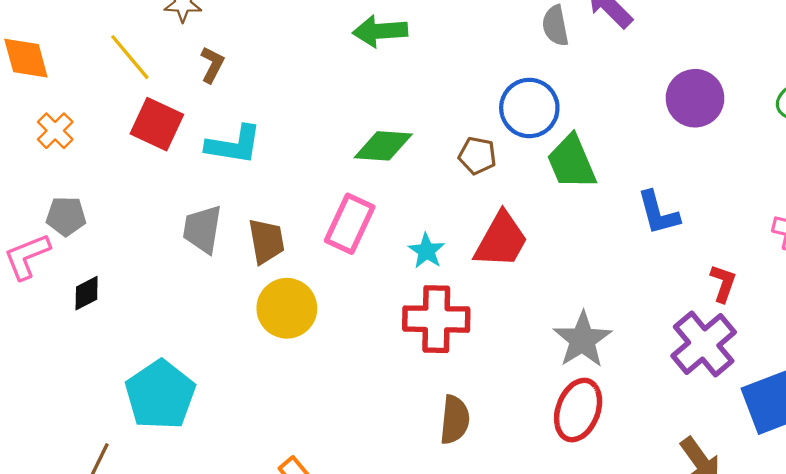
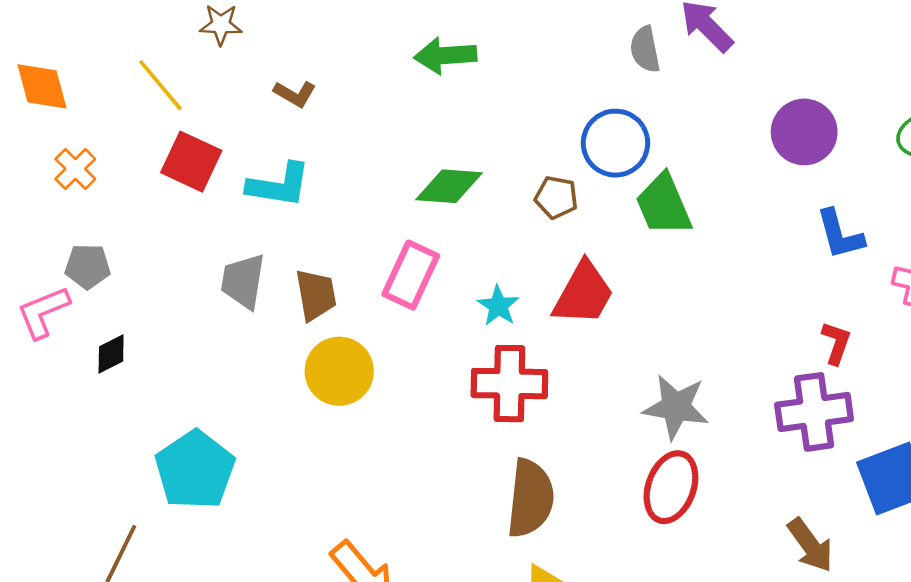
brown L-shape: (212, 65) -> (295, 94), moved, turned 93
blue L-shape: (658, 213) -> (840, 234), moved
gray star: (582, 340) -> (676, 407), turned -30
purple cross: (704, 344) -> (814, 412), turned 32
brown semicircle: (455, 420) -> (530, 498), size x1.4

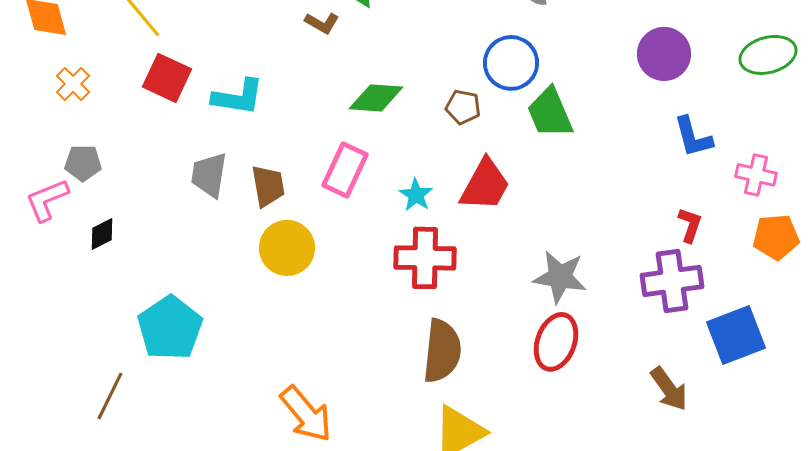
brown L-shape: (295, 94) -> (322, 23), moved

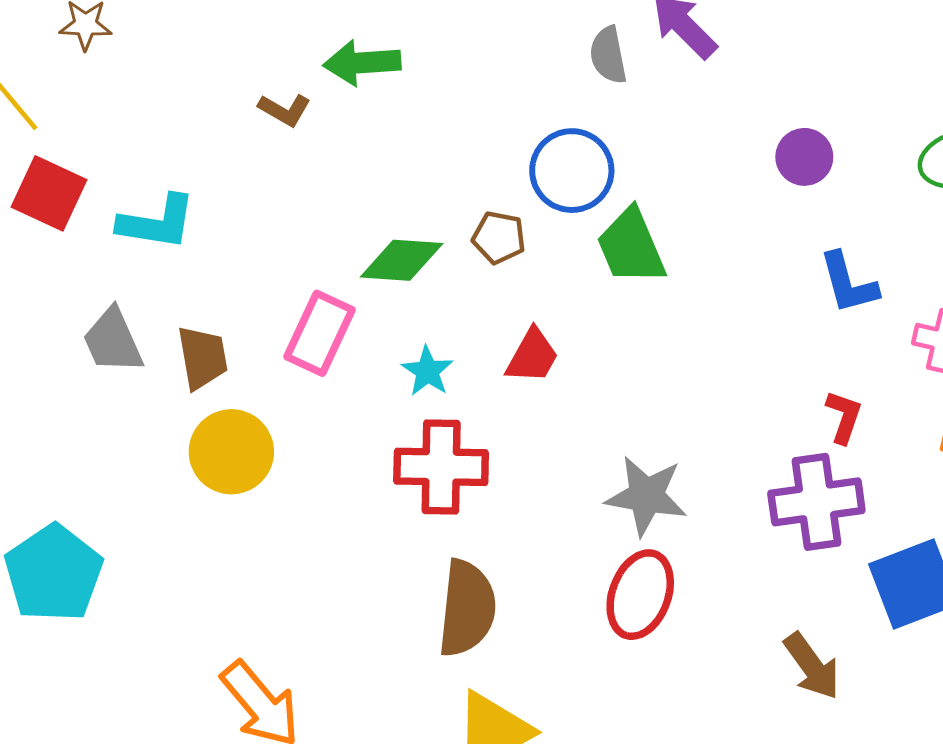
purple circle: (664, 54) -> (804, 157), size x0.7
green diamond: (376, 98) -> (402, 260), moved
gray trapezoid: (209, 175) -> (113, 341), turned -33
red trapezoid: (485, 185) -> (532, 356), size x0.7

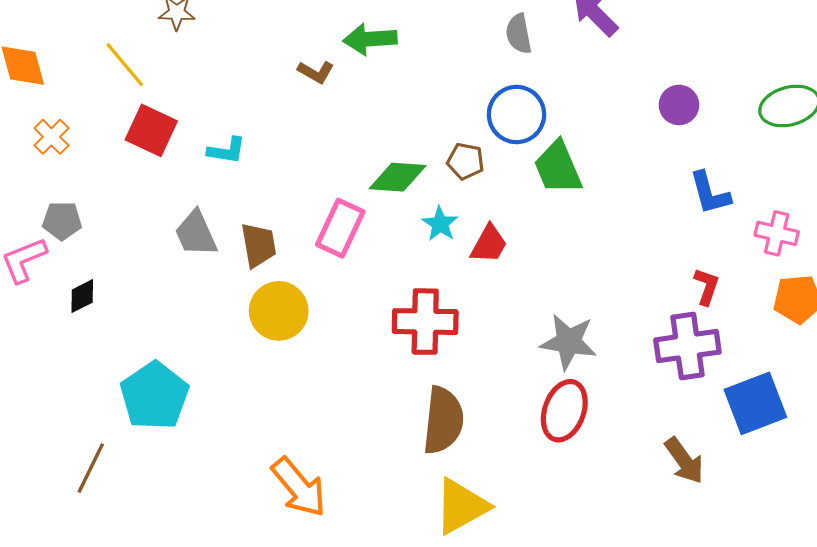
gray semicircle: (608, 55) -> (519, 34), moved
cyan L-shape: (157, 222) -> (227, 151), size x0.7
cyan star: (427, 371) -> (440, 224), moved

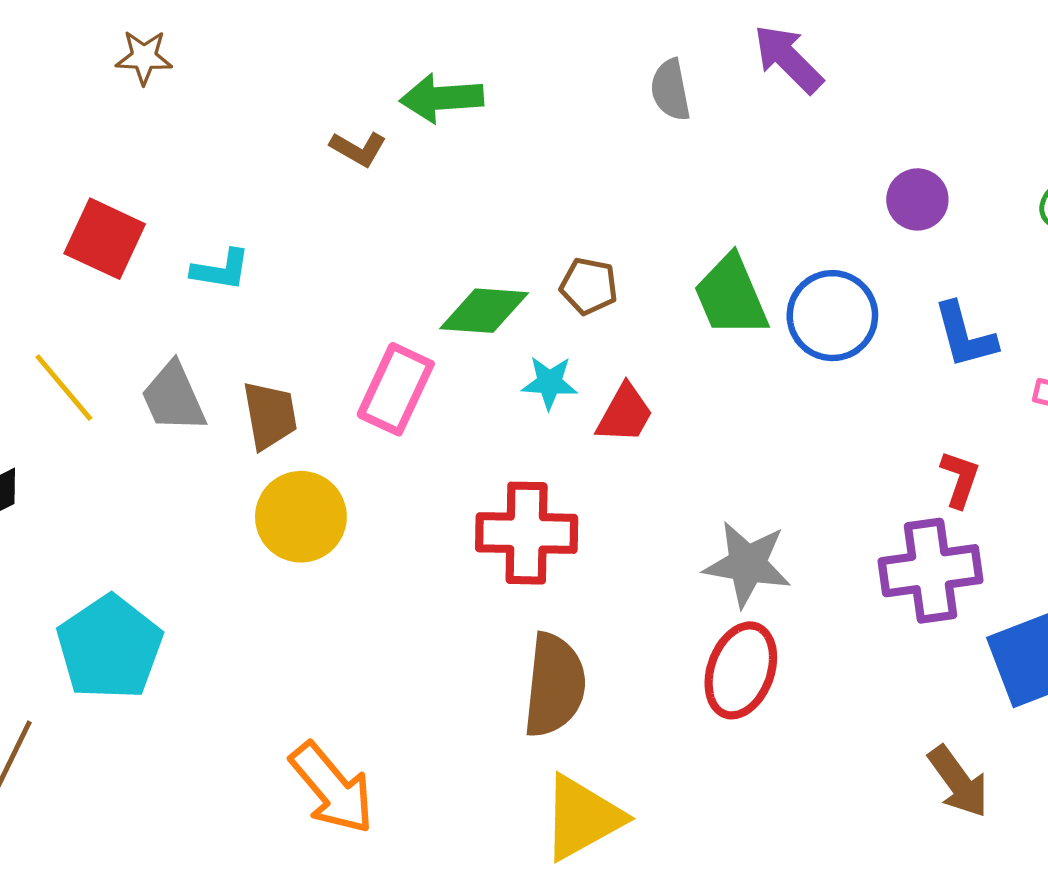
yellow line: (125, 65) -> (64, 388), moved
blue circle: (517, 114) -> (832, 316), moved
cyan star: (440, 224) -> (549, 383), turned -30
brown arrow: (684, 461) -> (958, 782), moved

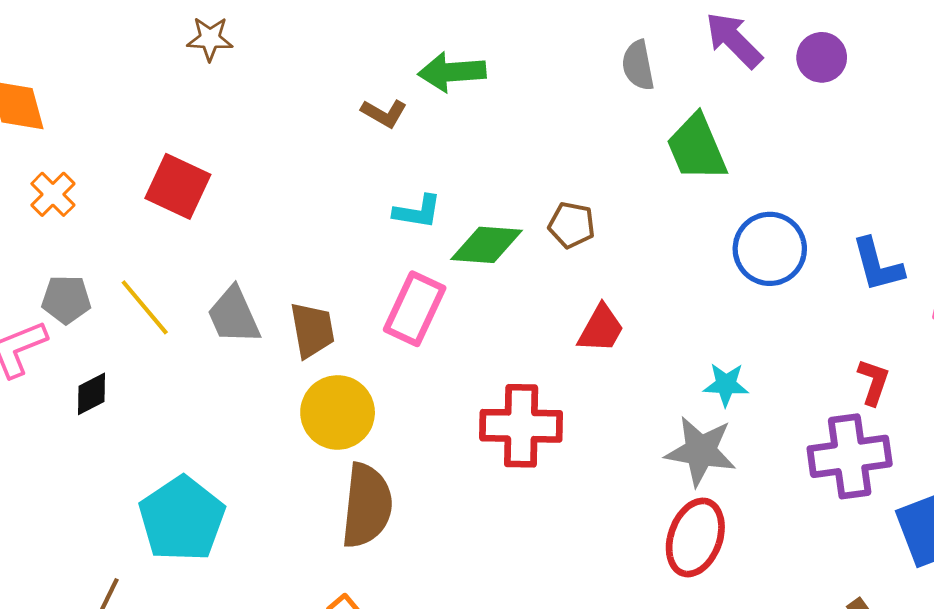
purple circle: (917, 199) -> (822, 57), moved
cyan L-shape: (221, 270) -> (417, 212), moved
green trapezoid: (731, 296) -> (697, 148), moved
cyan star: (549, 383) -> (726, 385), moved
brown semicircle: (554, 685) -> (367, 506), moved

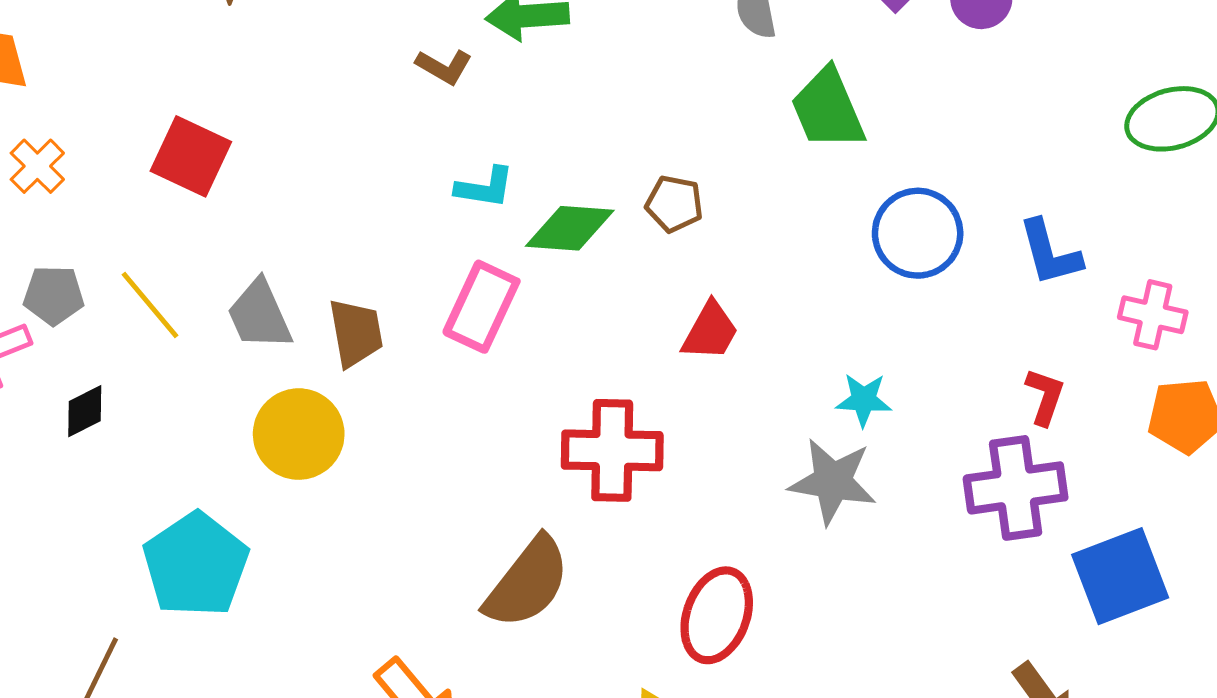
yellow circle: (338, 412) -> (299, 434), moved
brown semicircle: (367, 506) -> (527, 583), moved, turned 32
red ellipse: (695, 537) -> (717, 615), moved

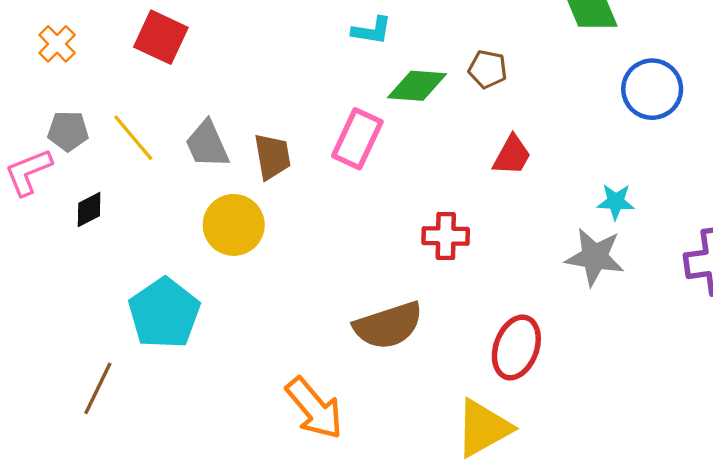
cyan L-shape: (485, 187) -> (372, 31), moved
red cross: (612, 450) -> (446, 236), size x0.7
brown semicircle: (527, 583) -> (388, 325), turned 34

